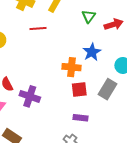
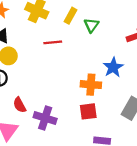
green triangle: (89, 16) -> (91, 25), moved
red square: (79, 89) -> (88, 111), moved

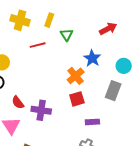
green triangle: (91, 25) -> (67, 35), moved
orange cross: (91, 85) -> (76, 76), turned -36

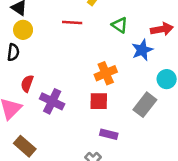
green triangle: (67, 35) -> (120, 25), moved, turned -40
blue star: (92, 58) -> (142, 50), moved
red semicircle: (18, 102) -> (27, 83), turned 40

